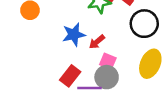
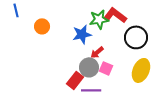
blue star: (74, 35) -> (82, 34), moved
gray circle: (107, 77) -> (89, 67), moved

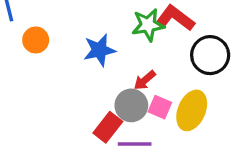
orange circle: (42, 26) -> (36, 40), moved
blue star: (82, 34) -> (99, 50), moved
yellow ellipse: (141, 70) -> (192, 110), moved

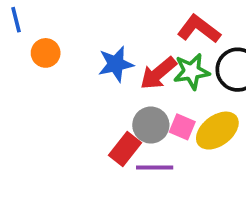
green star: (148, 25) -> (191, 71), moved
red arrow: (145, 80) -> (158, 73), moved, size x1.5
yellow ellipse: (192, 110) -> (217, 131), turned 30

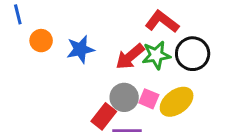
blue star: (116, 64) -> (80, 49), moved

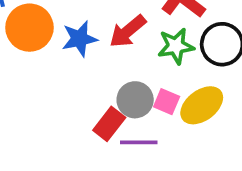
orange circle: (41, 41) -> (29, 28), size x1.6
red arrow: (130, 57) -> (128, 31), moved

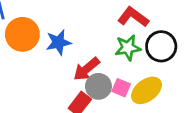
red arrow: (128, 31) -> (86, 69), moved

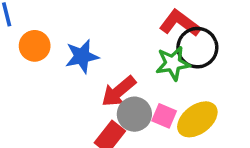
orange circle: (22, 34) -> (35, 46), size x0.7
black circle: (161, 46) -> (197, 48), moved

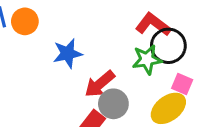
orange circle: (35, 46) -> (25, 21), moved
pink square: (164, 116) -> (182, 84), moved

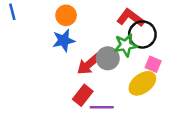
orange circle: (25, 21) -> (66, 15), moved
gray circle: (113, 104) -> (108, 58), moved

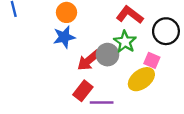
black circle: (142, 34) -> (166, 31), moved
green star: (126, 45) -> (125, 42), turned -30

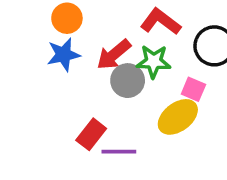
green star: (125, 42) -> (154, 62), turned -30
red arrow: (89, 60) -> (114, 55), moved

